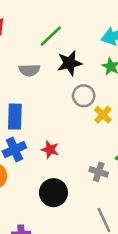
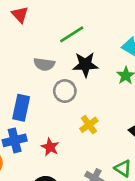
gray circle: (84, 96) -> (65, 91), moved
yellow cross: (103, 115) -> (89, 125), moved

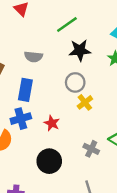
gray semicircle: (44, 64) -> (33, 57), moved
gray circle: (65, 91) -> (75, 82), moved

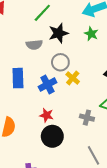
gray semicircle: (33, 57) -> (34, 45), moved
blue cross: (21, 119) -> (47, 85), moved
red star: (52, 123) -> (47, 115), moved

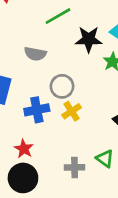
black star: (59, 33) -> (89, 39), moved
gray cross: (87, 118) -> (75, 167), turned -32

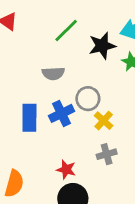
blue cross: (37, 110) -> (62, 113), moved
gray cross: (75, 167) -> (107, 154), moved

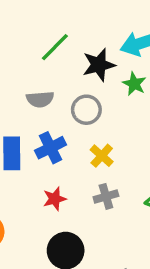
gray circle: (88, 99) -> (86, 110), moved
red star: (66, 170) -> (55, 199), moved, turned -30

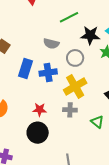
yellow cross: (102, 156) -> (75, 86), size x1.6
red star: (55, 199) -> (40, 110), moved

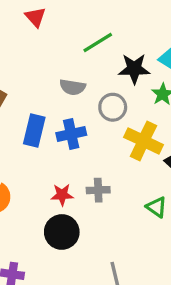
yellow cross: (75, 86) -> (143, 141), moved, turned -30
gray cross: (70, 110) -> (98, 190), moved

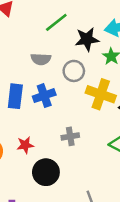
red star: (62, 195) -> (25, 145), moved

